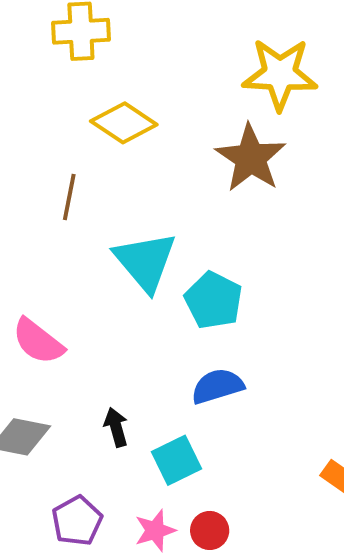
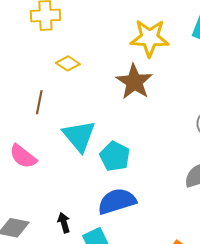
yellow diamond: (124, 123) -> (68, 63), size x0.7
pink semicircle: (38, 341) -> (23, 156), moved
blue semicircle: (217, 386) -> (117, 201), size x1.4

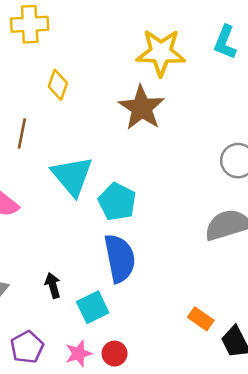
yellow diamond: (68, 63) -> (58, 85), turned 75
blue semicircle: (117, 201) -> (120, 258), turned 96

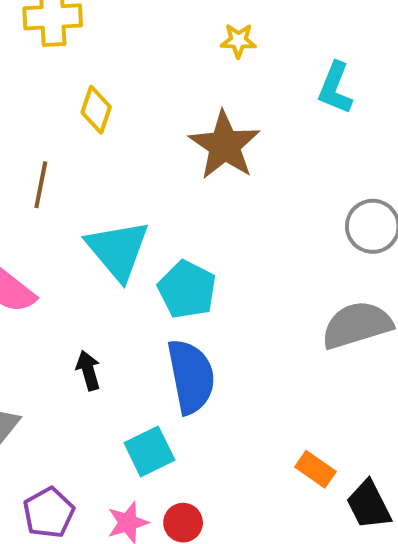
cyan L-shape: (225, 42) -> (335, 88), moved
yellow star: (161, 53) -> (238, 41), moved, size x0.5
black arrow: (53, 285) -> (88, 370), moved

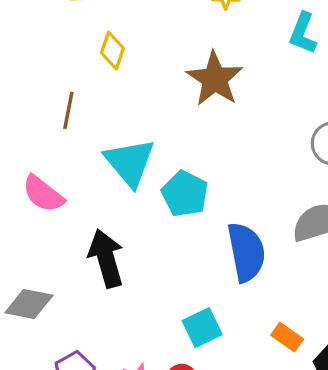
black arrow: (88, 370) -> (106, 258), size x1.8
blue semicircle: (191, 376) -> (246, 252), moved
cyan square: (149, 451) -> (202, 328), moved

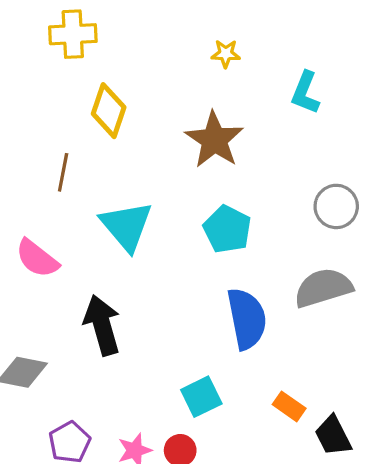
yellow diamond: (112, 51) -> (109, 111), size x1.4
cyan pentagon: (185, 194) -> (227, 229), moved

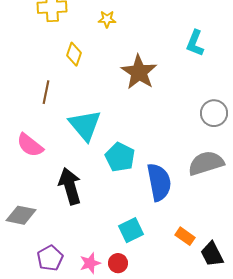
yellow star: (226, 54) -> (107, 19), moved
yellow diamond: (109, 111) -> (74, 54), size x0.7
cyan pentagon: (227, 229) -> (120, 157), moved

